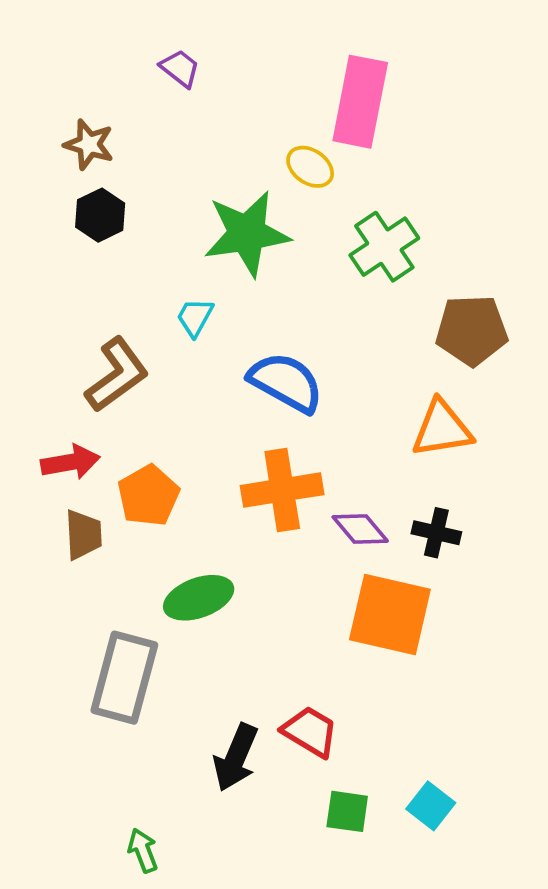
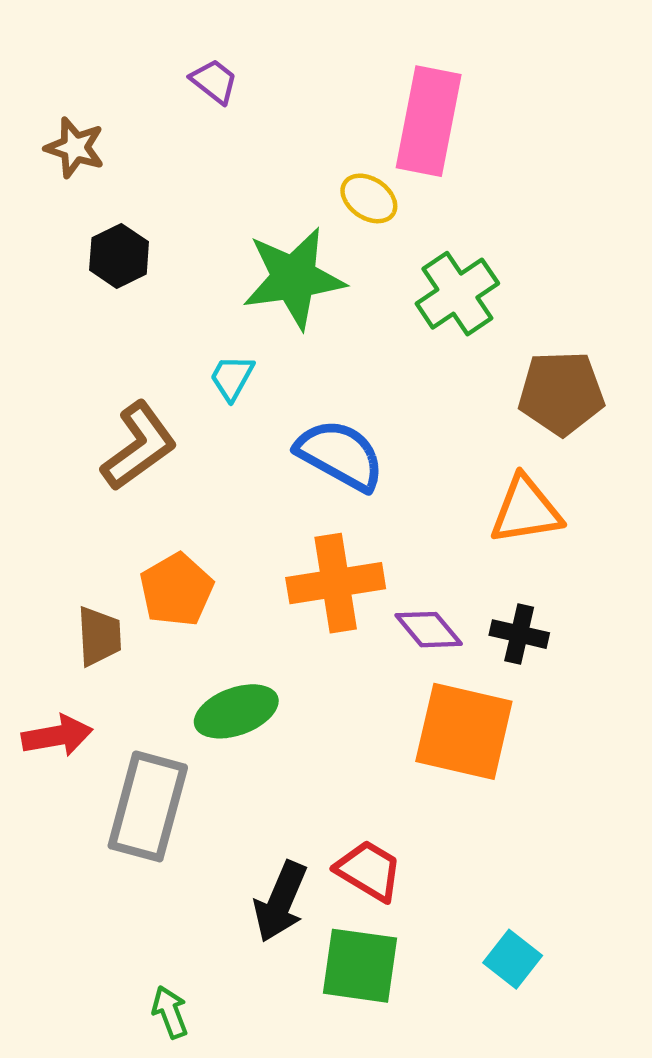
brown star: (89, 144) -> (75, 148), moved
red arrow: (70, 462) -> (57, 736), moved
green square: (347, 811) -> (360, 966), moved, size x1.5

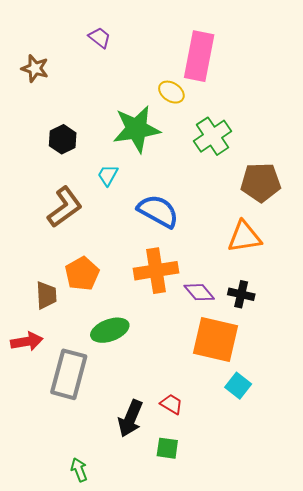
black hexagon: (119, 256) -> (63, 139), moved
red trapezoid: (369, 871) -> (171, 404), size x0.7
cyan square: (513, 959) -> (238, 386), moved
green square: (360, 966) -> (167, 448), size x0.6

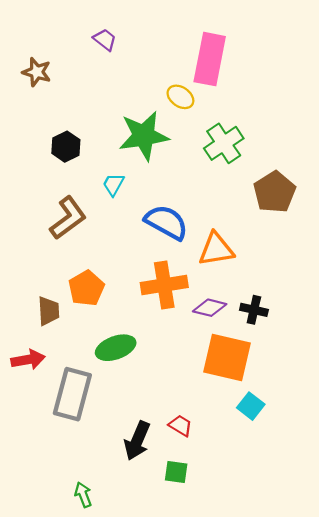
brown pentagon: (261, 182) -> (275, 192), turned -30
orange triangle: (244, 237) -> (216, 249), moved
purple diamond: (199, 292) -> (210, 308), turned -36

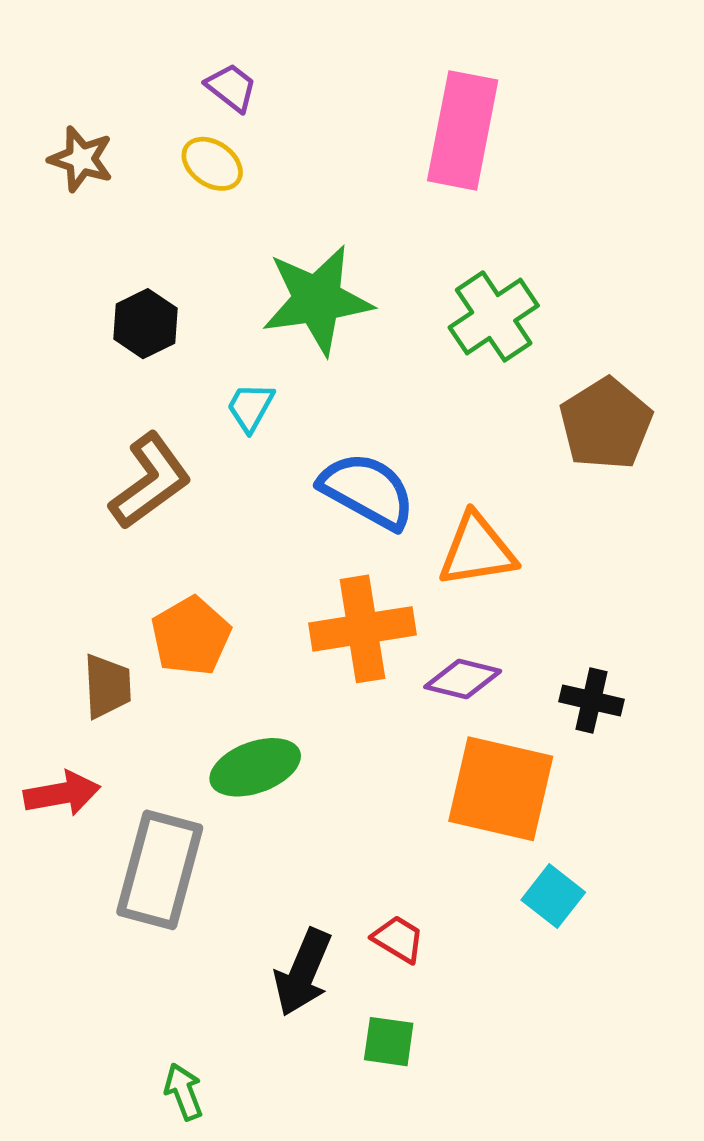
yellow ellipse: (180, 97) -> (212, 164), moved
black cross: (254, 310) -> (591, 700), moved

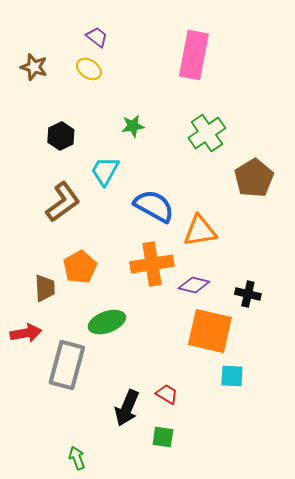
green star: (317, 300) -> (133, 126), size x0.5
cyan trapezoid: (250, 407) -> (105, 171), size x1.4
cyan square: (553, 896) -> (232, 376), turned -35

